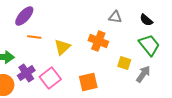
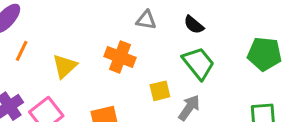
orange line: (34, 37) -> (22, 51), turned -72
yellow square: (124, 63) -> (160, 91), turned -32

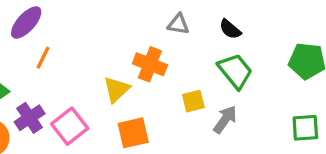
yellow triangle: (65, 66) -> (116, 89), moved

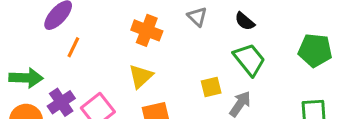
gray triangle: (178, 24) -> (197, 17), turned 35
orange cross: (150, 64) -> (147, 30), moved

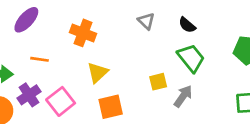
orange cross: (147, 30) -> (83, 33), moved
orange line: (73, 47) -> (40, 59), moved, turned 72

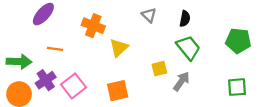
black semicircle: (187, 25) -> (185, 19), turned -119
yellow triangle: (97, 72) -> (119, 48), moved

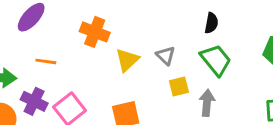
gray triangle: (149, 15) -> (166, 56), moved
purple cross: (46, 80) -> (34, 101), turned -30
gray arrow: (181, 81) -> (207, 103), turned -30

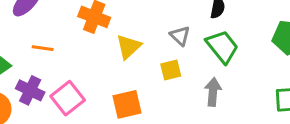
gray triangle: (166, 56) -> (180, 36), moved
yellow square: (179, 87) -> (171, 70), moved

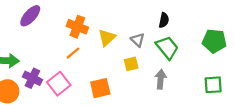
yellow triangle: (129, 47) -> (107, 38), moved
orange line: (43, 48) -> (73, 53), moved, turned -48

